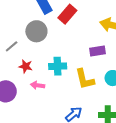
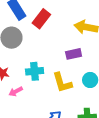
pink arrow: (38, 85) -> (16, 91), turned -32

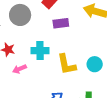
purple rectangle: (74, 54) -> (61, 23), moved

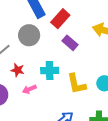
purple rectangle: (61, 23) -> (70, 43), turned 49

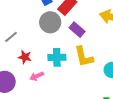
gray circle: (29, 35) -> (50, 22), moved
yellow L-shape: (76, 84) -> (84, 57), moved

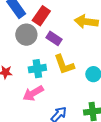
pink arrow: (37, 76) -> (33, 93), moved, size x1.5

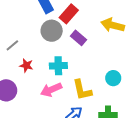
yellow L-shape: (64, 64) -> (82, 90), moved

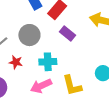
gray circle: (52, 31) -> (29, 35), moved

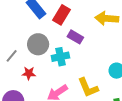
cyan cross: (48, 62) -> (60, 57), moved

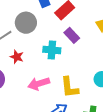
gray circle: (38, 44) -> (26, 23), moved

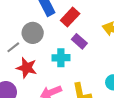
red star: (17, 57) -> (27, 68), size x1.5

